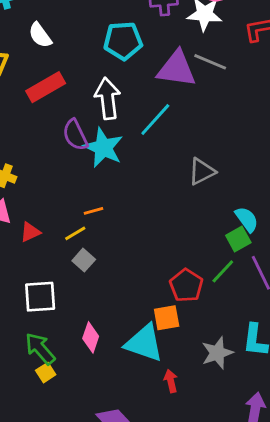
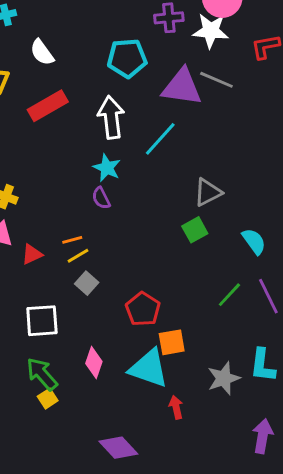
purple semicircle: (75, 135) -> (101, 198), moved, size x0.7
cyan star: (103, 148) -> (107, 168), size x0.7
orange line: (93, 211) -> (72, 240), moved
green square: (238, 239) -> (195, 230), moved
red pentagon: (186, 285) -> (143, 309), moved

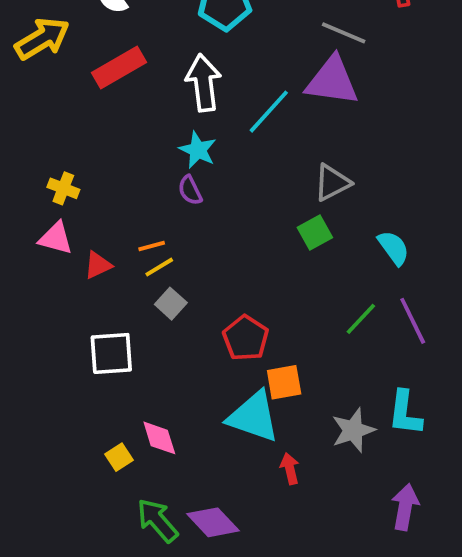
purple triangle: (182, 87) -> (332, 81), moved
pink diamond: (94, 363) -> (159, 438), moved, turned -36
green arrow: (42, 374) -> (157, 520), moved

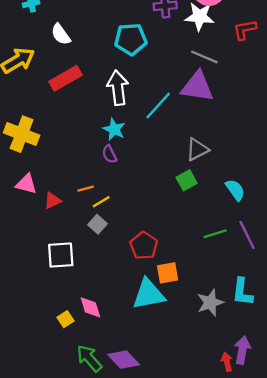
yellow cross: (63, 188) -> (22, 134), moved, size x1.8
yellow line: (159, 267) -> (101, 202), moved
green line: (361, 319) -> (215, 234), turned 30
cyan triangle: (253, 417) -> (149, 294), turned -30
red arrow: (290, 469) -> (227, 362), moved

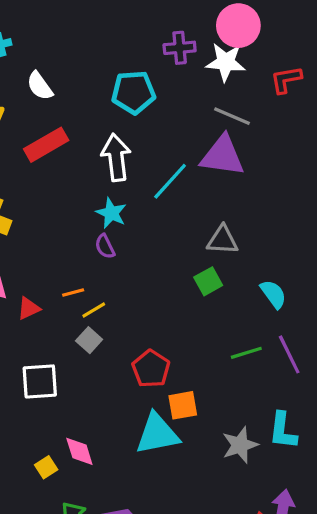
gray triangle: (197, 149) -> (222, 240), turned 30

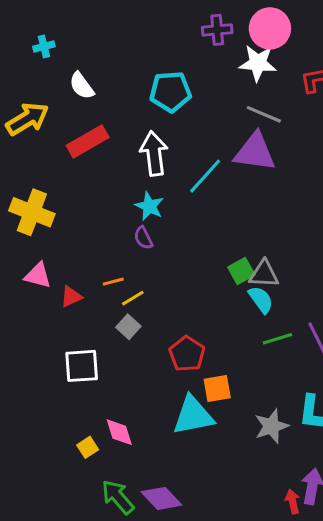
purple cross: (180, 48) -> (217, 30), moved
gray triangle: (222, 240) -> (264, 274), moved
cyan semicircle: (273, 294) -> (261, 300), moved

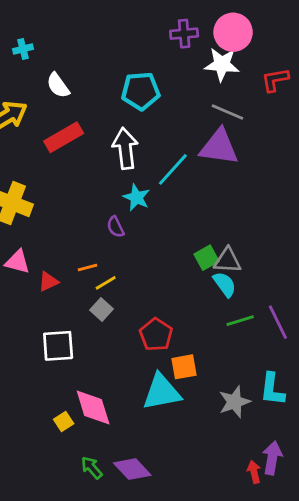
cyan star: (149, 206) -> (136, 197), moved
pink diamond: (119, 432) -> (93, 407), size x1.4
green arrow: (118, 497) -> (92, 468), size x0.7

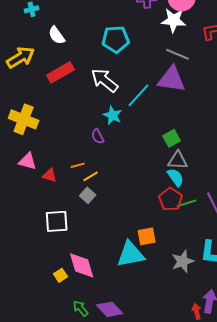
white arrow: (125, 148) -> (105, 80), turned -44
green square: (206, 258) -> (172, 138), moved
red triangle: (48, 281) -> (50, 175), turned 42
red pentagon: (156, 335) -> (171, 199), moved

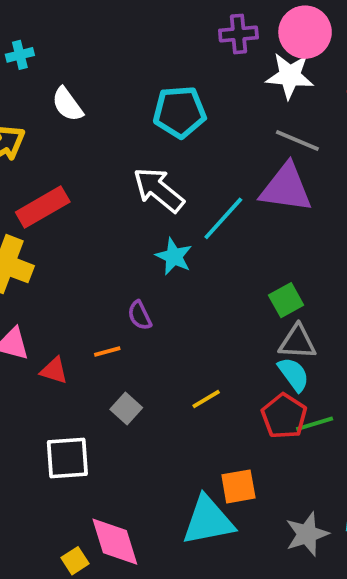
red rectangle: (61, 72) -> (43, 207), moved
purple semicircle: (98, 136) -> (140, 315), moved
yellow line: (91, 176) -> (206, 399), moved

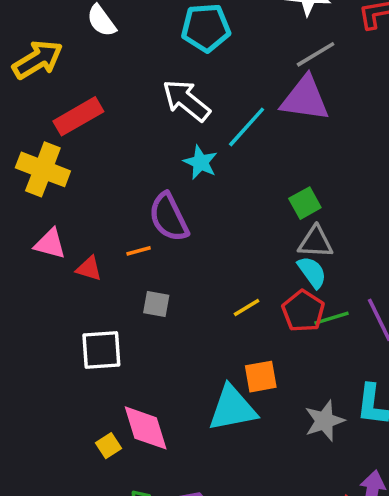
gray line: (297, 140) -> (316, 54), turned -54
purple semicircle: (140, 315) -> (169, 217), size x1.8
yellow line: (206, 399) -> (247, 308), moved
gray square: (126, 409) -> (156, 304), turned -32

